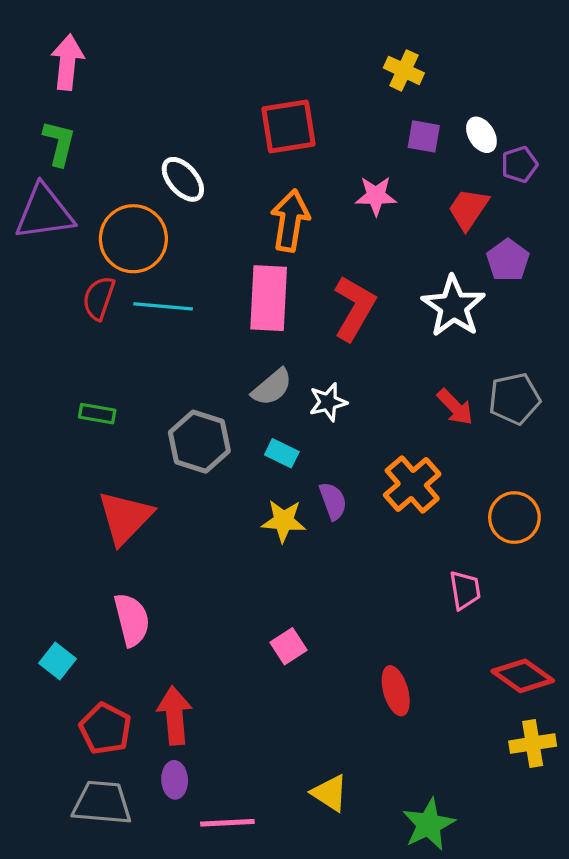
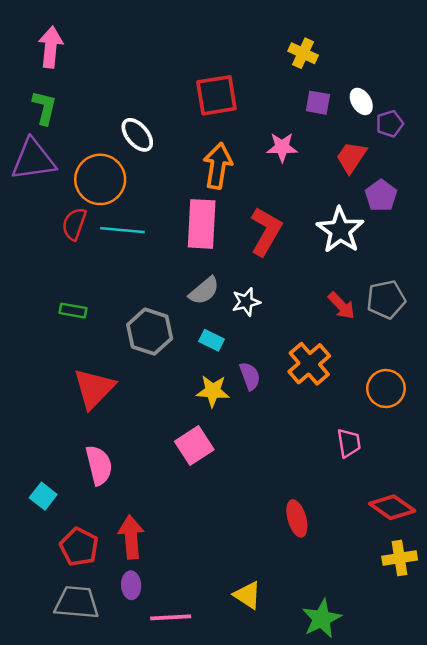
pink square: (288, 646) -> (194, 445), moved, size x1.4

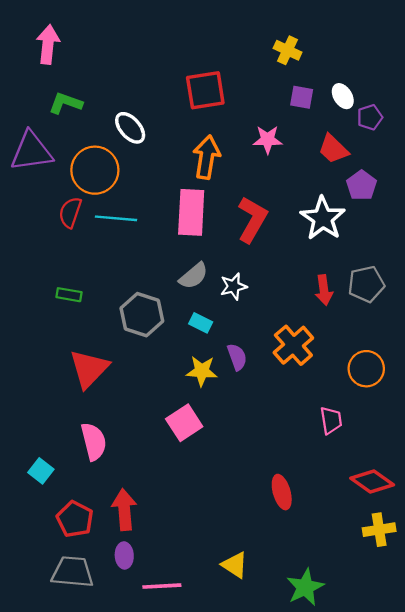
green L-shape: (44, 108) -> (66, 103), moved, turned -84
red trapezoid: (351, 157) -> (333, 149), turned -80
red arrow: (341, 306) -> (324, 290), turned 36

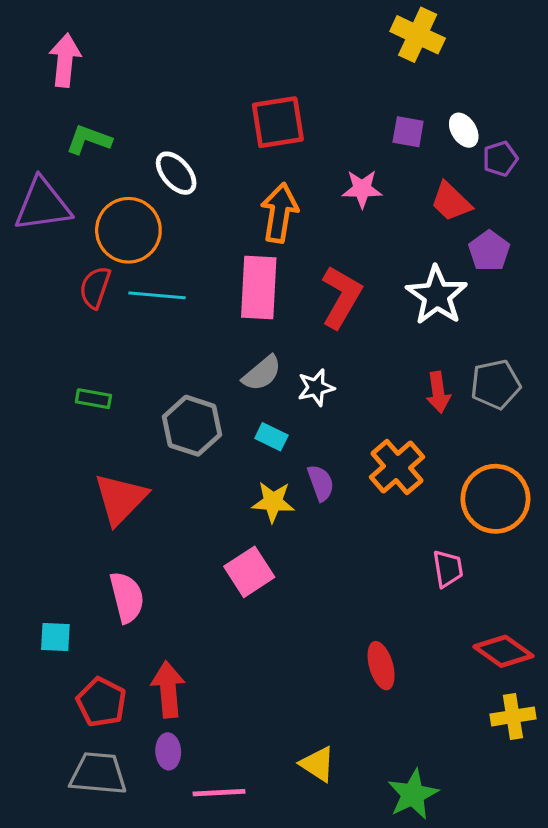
yellow cross: (288, 50) -> (418, 35), moved, size x1.4
orange circle: (366, 369) -> (495, 499), size x1.4
cyan square: (41, 471) -> (55, 637), turned -35

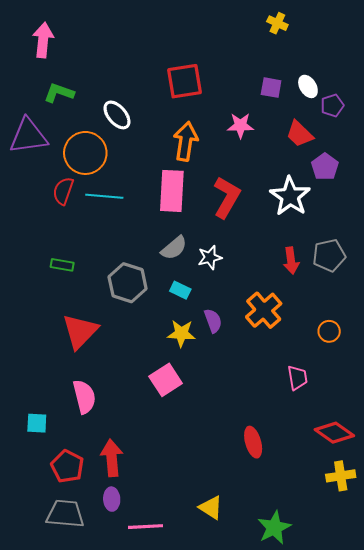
yellow cross: (418, 35) -> (277, 23), size x0.6
orange circle: (495, 499) -> (329, 331), size x0.5

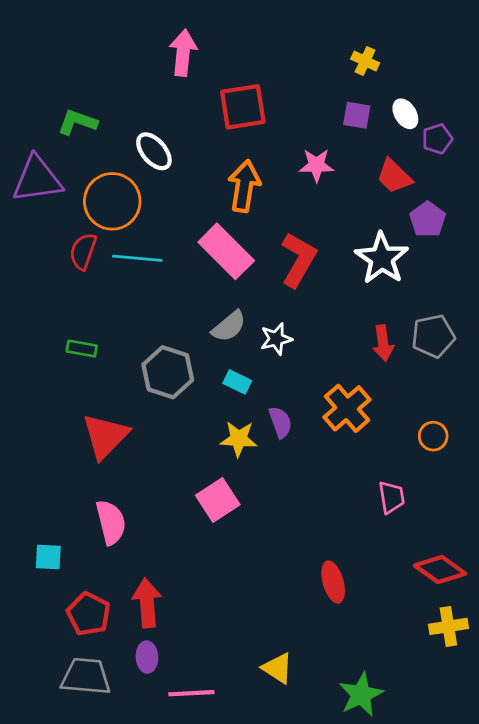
yellow cross: (277, 23) -> (365, 61), moved
pink arrow: (43, 40) -> (183, 53), moved
pink rectangle: (172, 191) -> (226, 251), turned -48

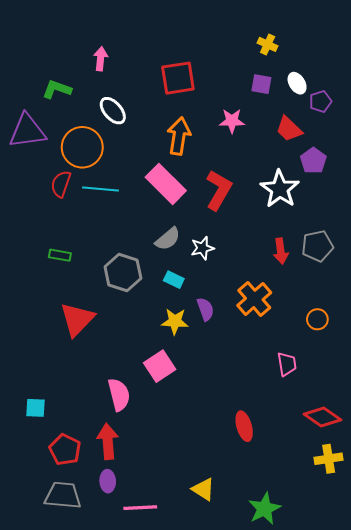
pink arrow: (183, 53) -> (101, 59), moved, size x0.7
pink semicircle: (111, 522) -> (119, 395), moved

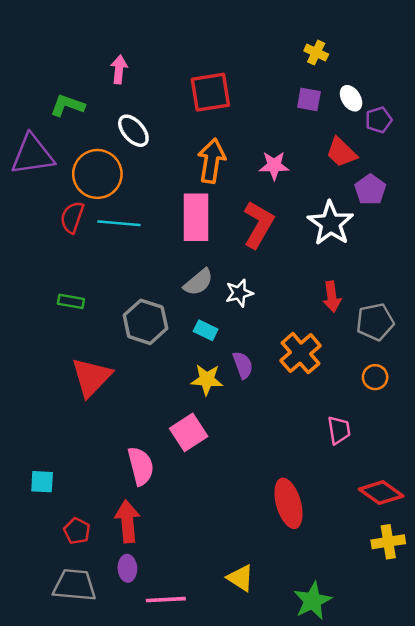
pink star: (232, 121) -> (274, 166), moved
pink rectangle: (166, 184) -> (196, 217), turned 45
gray pentagon: (317, 246) -> (375, 322), moved
red ellipse: (244, 426) -> (289, 503), size x1.4
red pentagon: (65, 450) -> (77, 531), size x0.7

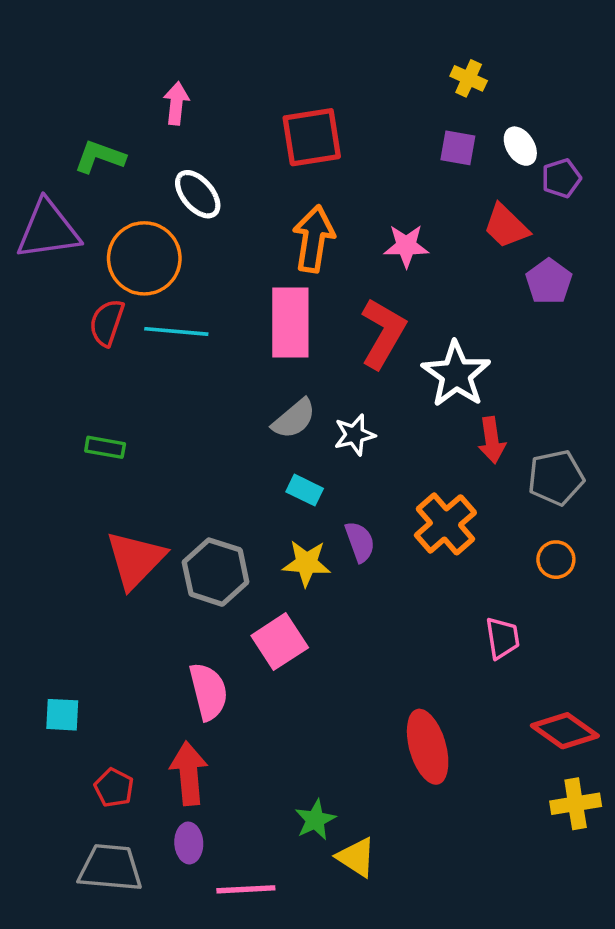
white star: (331, 223) -> (456, 374), moved
gray hexagon: (145, 322) -> (216, 572), moved
green star: (313, 601) -> (315, 820), moved, size x0.7

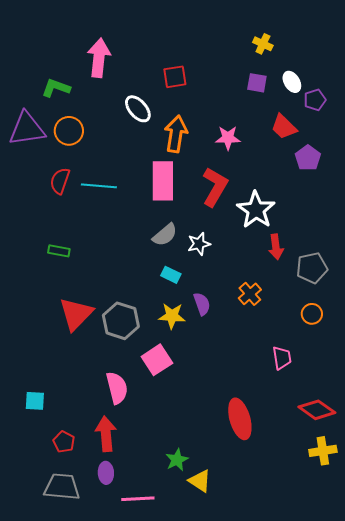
pink arrow: (176, 103) -> (99, 58), size x1.6
red square: (312, 137) -> (175, 77), size x0.7
white ellipse: (198, 194) -> (138, 109), moved
orange circle: (144, 258) -> (69, 131), moved, size x0.7
orange cross: (445, 524) -> (250, 294), size x0.7

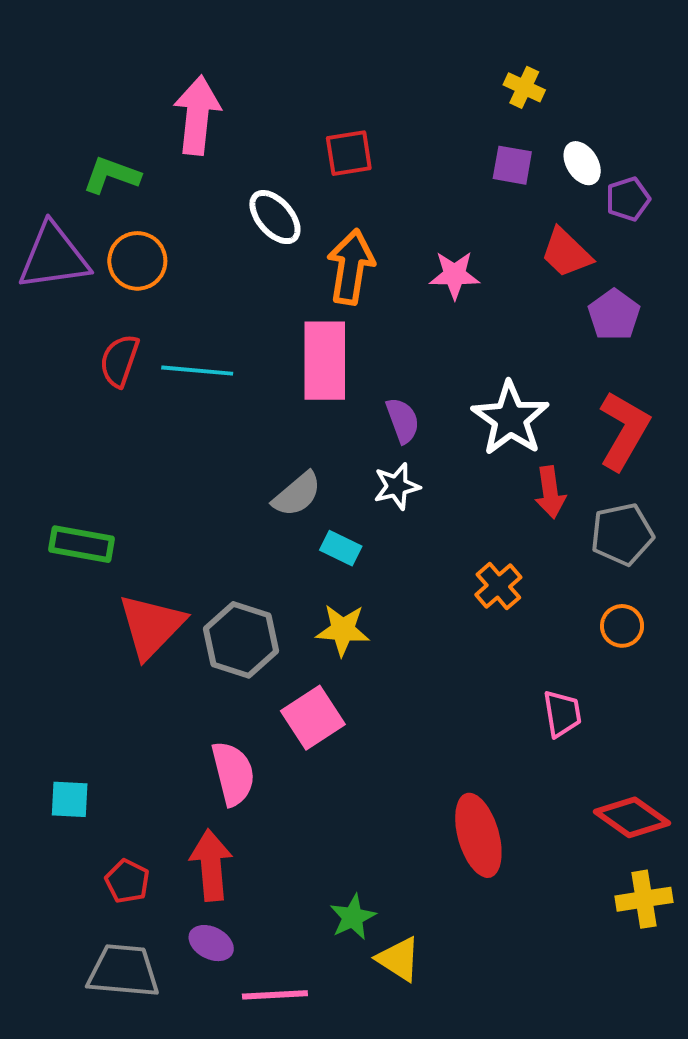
red L-shape: (215, 187) -> (624, 430), moved
gray semicircle: (165, 235) -> (297, 494), moved
green rectangle: (59, 251) -> (82, 544), moved, size x1.4
purple semicircle: (202, 304) -> (403, 420), moved
purple ellipse: (106, 473) -> (211, 943), turned -60

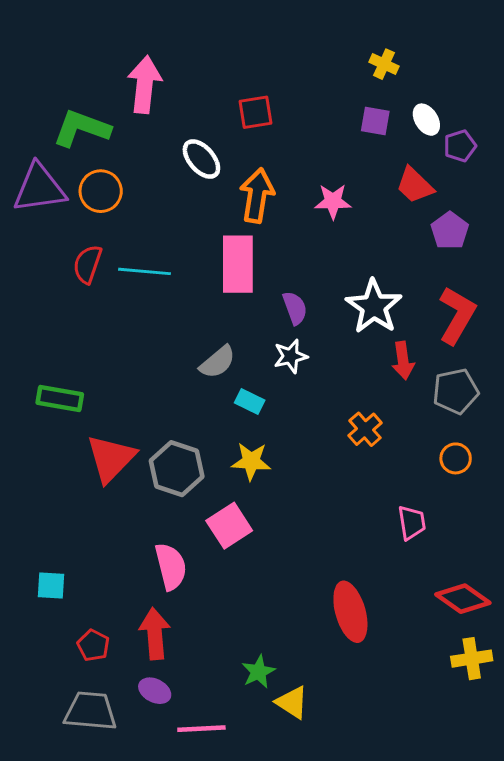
green L-shape: (111, 175) -> (82, 128), size x1.4

